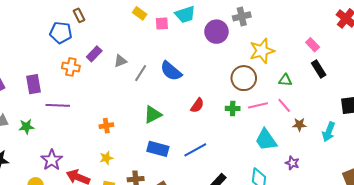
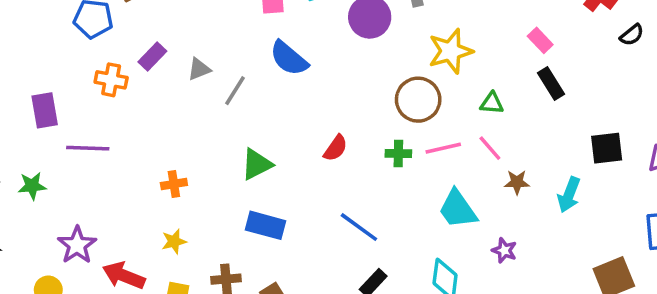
blue semicircle: (171, 71) -> (289, 58), moved
blue line: (195, 150) -> (359, 227), moved, turned 65

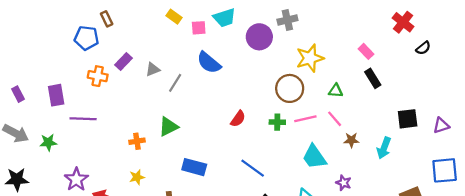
green triangle: (257, 164) -> (168, 127), moved

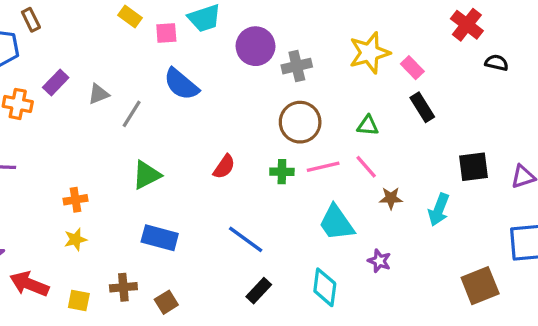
gray cross: (287, 20) -> (297, 66), moved
black semicircle: (423, 48) -> (497, 63), turned -128
yellow star: (310, 58) -> (369, 53), moved
green triangle: (168, 127) -> (147, 175), moved
yellow star: (137, 177) -> (76, 239), moved

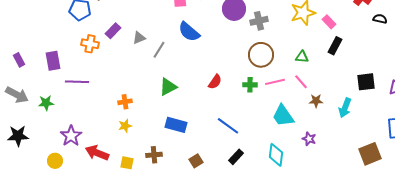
black rectangle: (422, 107) -> (335, 46), turned 60
brown square: (166, 302) -> (196, 161), moved

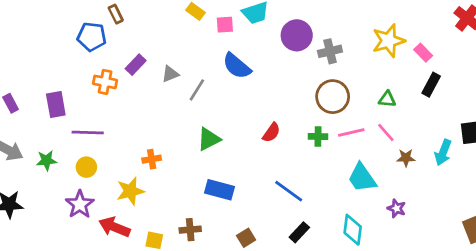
cyan arrow: (345, 108) -> (443, 152), moved
yellow star: (125, 126) -> (130, 191), moved, size x1.5
yellow circle: (55, 161) -> (86, 167), moved

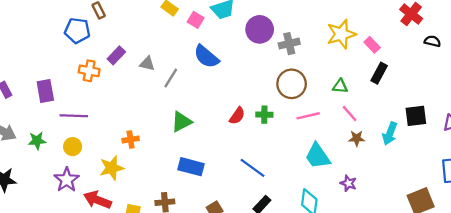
pink square: (225, 25) -> (196, 20), turned 35
gray triangle: (170, 74) -> (147, 64), turned 35
pink line: (386, 133) -> (350, 113), moved
green cross: (318, 137) -> (264, 115), moved

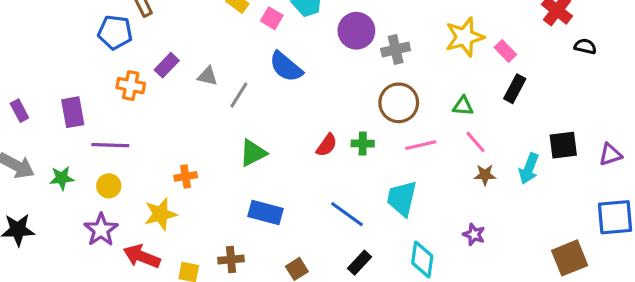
cyan trapezoid: (318, 156) -> (402, 198), moved, turned 48

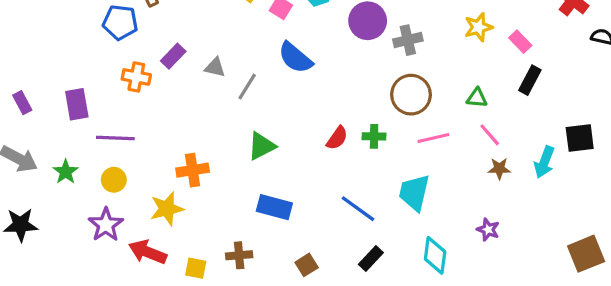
yellow star: (465, 37) -> (478, 27), size x0.7
orange cross: (186, 176) -> (193, 170), size x1.4
green star: (62, 178) -> (66, 172), turned -30

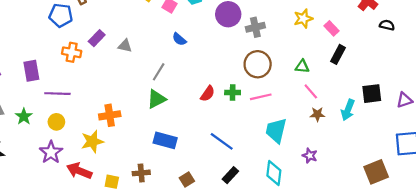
blue semicircle: (295, 58) -> (179, 39), size x0.6
gray line: (247, 87) -> (159, 72), moved
pink line: (433, 138) -> (261, 97), moved
cyan trapezoid: (414, 193) -> (276, 131), moved

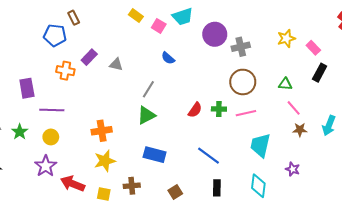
yellow star: (92, 141) -> (105, 161), moved
black rectangle: (230, 175) -> (217, 188), turned -42

